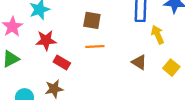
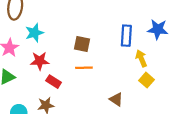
brown triangle: (139, 62) -> (116, 99), moved
yellow square: (171, 68) -> (147, 80), moved

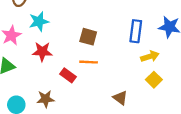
yellow arrow: (141, 58) -> (150, 56), turned 91
red rectangle: (54, 82) -> (68, 75), moved

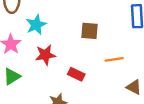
orange line: (89, 62) -> (114, 59), moved

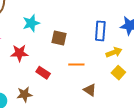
cyan star: (36, 25) -> (31, 23), moved

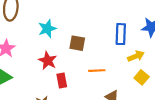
red star: (19, 53) -> (48, 61), moved, turned 30
red rectangle: (43, 73) -> (62, 81), turned 48

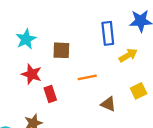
yellow square: (142, 77) -> (139, 91), moved, turned 32

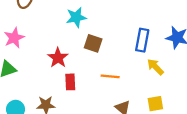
cyan star: (26, 39) -> (76, 17), moved
yellow arrow: (128, 55) -> (155, 67), turned -120

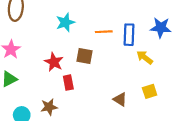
brown square: (93, 43) -> (84, 56), moved
orange line: (110, 76) -> (104, 32), moved

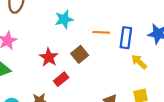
brown square: (84, 56) -> (80, 54), turned 35
red rectangle: (68, 83) -> (61, 79), turned 56

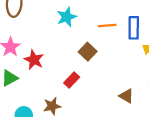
red star: (49, 57) -> (34, 60), moved

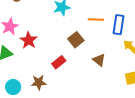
brown triangle: (126, 96) -> (99, 60), moved

